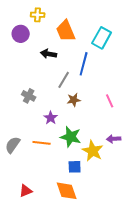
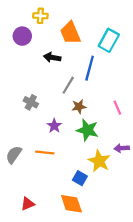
green star: (71, 137) -> (87, 130), moved
blue square: (75, 167) -> (80, 178), turned 32

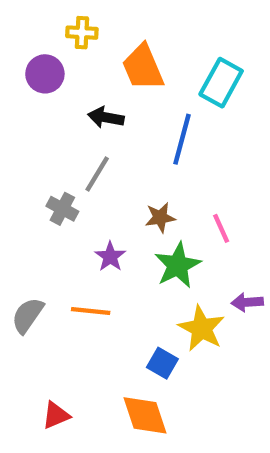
gray line: (68, 85) -> (97, 174), moved
pink line: (117, 108) -> (221, 228), moved
green star: (87, 130) -> (178, 265), turned 30

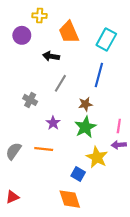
blue line: (182, 139) -> (99, 75), moved
gray line: (97, 174) -> (60, 83), moved
brown star: (160, 217) -> (85, 104), moved
pink line: (221, 228) -> (119, 126), moved, turned 32
red triangle: (56, 415) -> (12, 197), moved

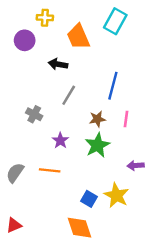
cyan rectangle: (106, 40) -> (115, 21), moved
pink line: (119, 126) -> (126, 119), moved
yellow star: (97, 157) -> (116, 195), moved

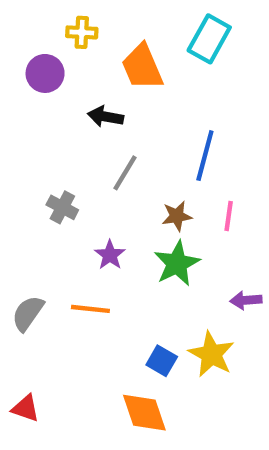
red triangle: (14, 225) -> (26, 408), turned 42

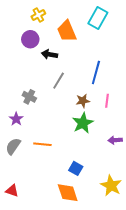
yellow cross: (82, 32) -> (38, 15), turned -32
purple circle: (45, 73) -> (30, 39), moved
purple star: (110, 255) -> (16, 119), moved
yellow star: (211, 354) -> (111, 186), moved

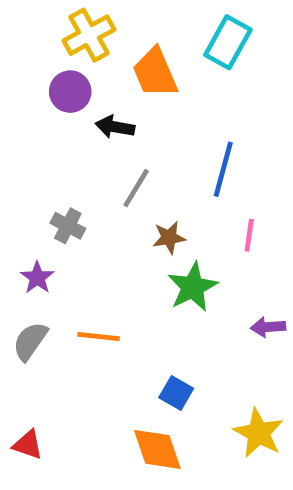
yellow cross: (38, 15) -> (89, 35), size x1.5
brown star: (83, 101) -> (169, 238), moved

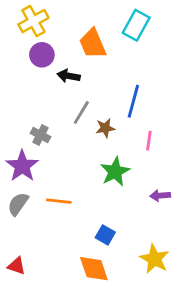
yellow cross: (89, 35) -> (33, 21), moved
brown star: (169, 238) -> (105, 128), moved
purple star: (37, 278) -> (22, 166), size x1.6

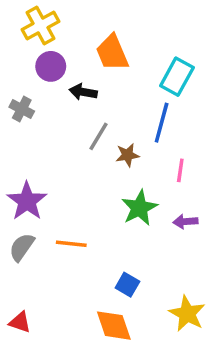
cyan rectangle: (136, 25) -> (177, 77), moved
gray cross: (40, 135) -> (22, 109), moved
purple arrow: (160, 196) -> (185, 222), moved

